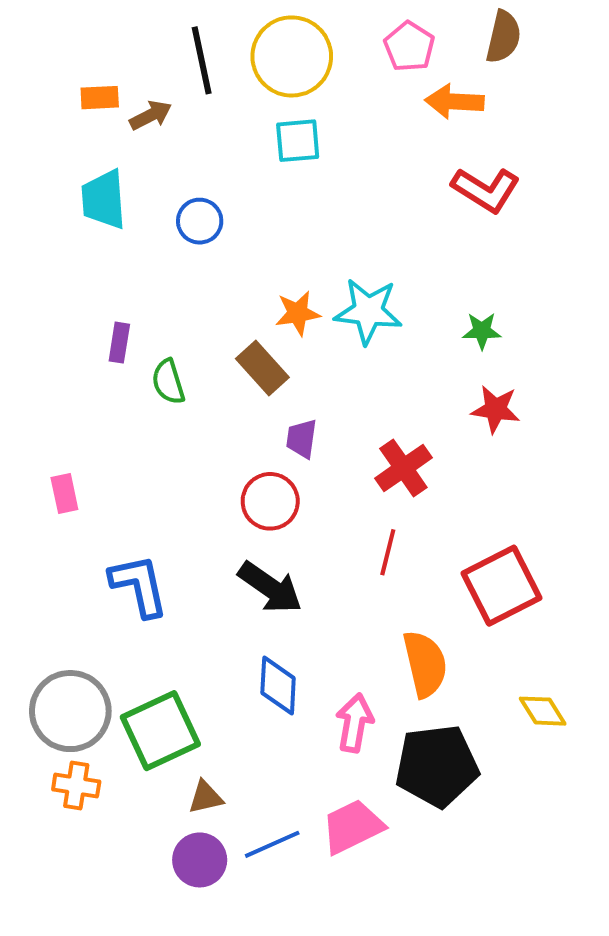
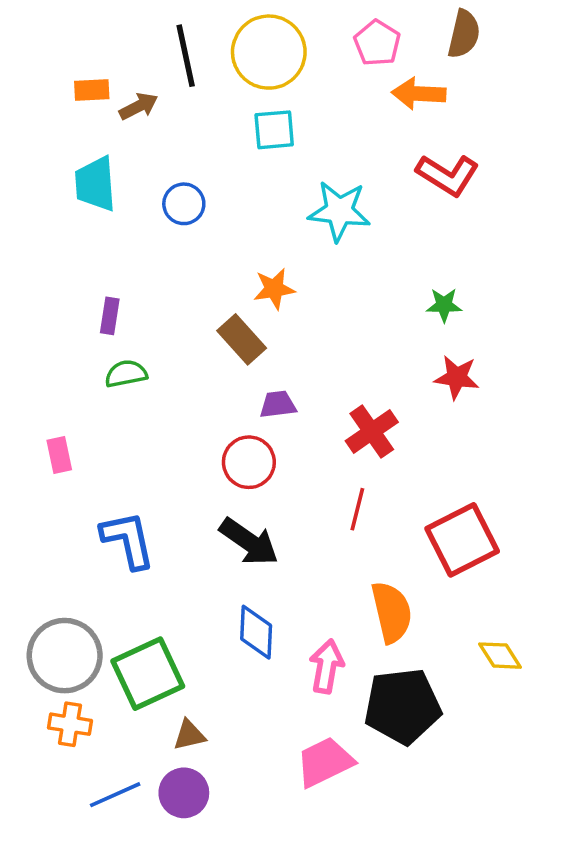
cyan star: (368, 311) -> (339, 211), moved
green semicircle: (168, 382) -> (126, 374), moved, turned 96
purple trapezoid: (302, 439) -> (278, 404), turned 75
blue line: (272, 844) -> (115, 795), moved

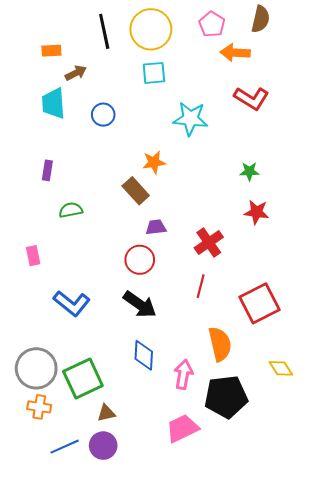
brown arrow: (139, 106) -> (76, 73), moved
purple rectangle: (110, 316) -> (47, 170), moved
blue L-shape: (128, 540) -> (72, 303), turned 141

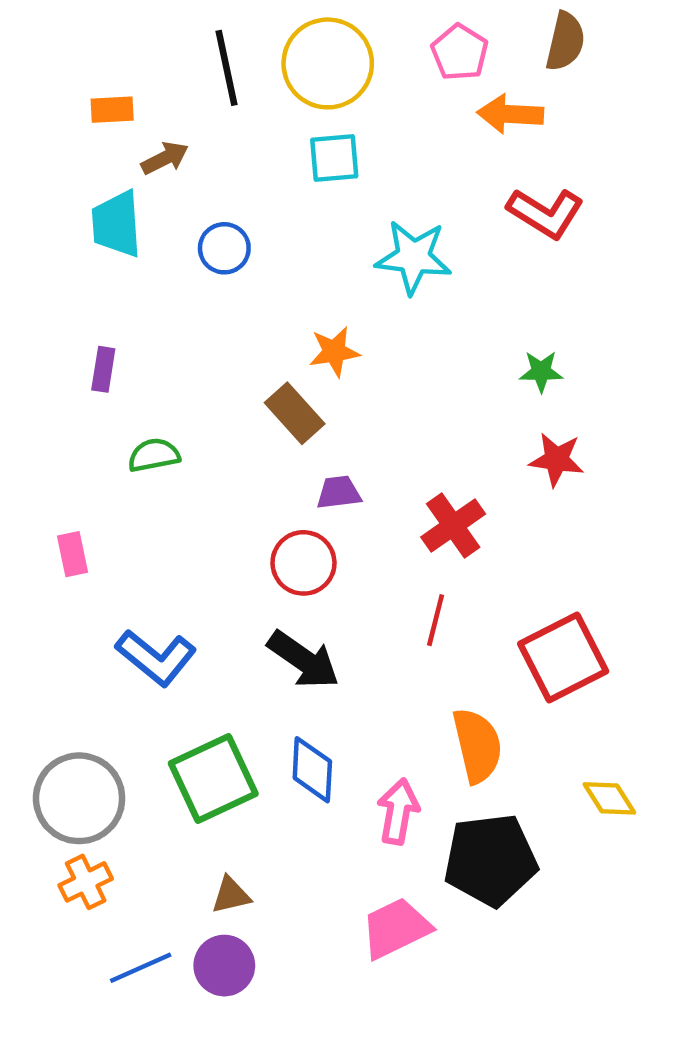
green square: (83, 379) -> (213, 779), moved
orange cross: (39, 407) -> (86, 882), turned -35

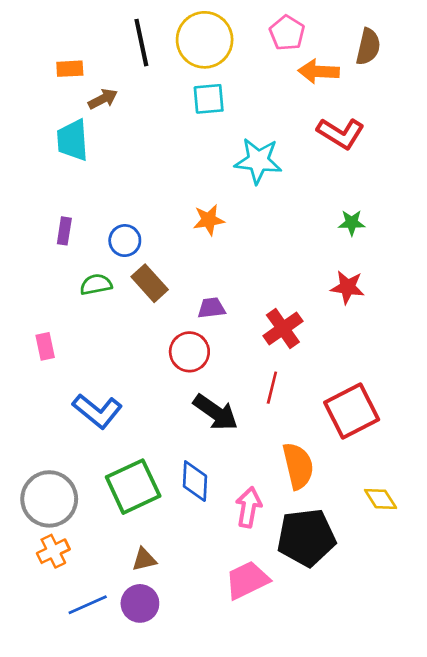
brown semicircle: (565, 41) -> (368, 47), moved
blue circle: (224, 248) -> (125, 241), moved
green star: (541, 371) -> (352, 223), moved
brown rectangle: (295, 413) -> (150, 283), moved
black arrow: (303, 660) -> (216, 412), moved

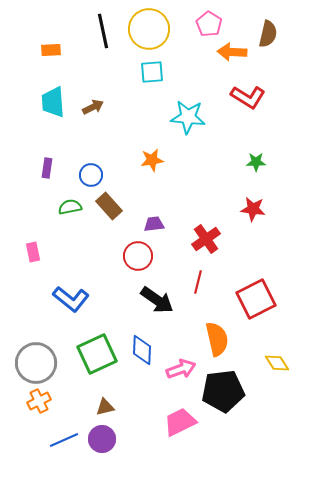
brown arrow: (103, 99) -> (93, 107), moved
pink arrow: (249, 507) -> (181, 369), turned 60

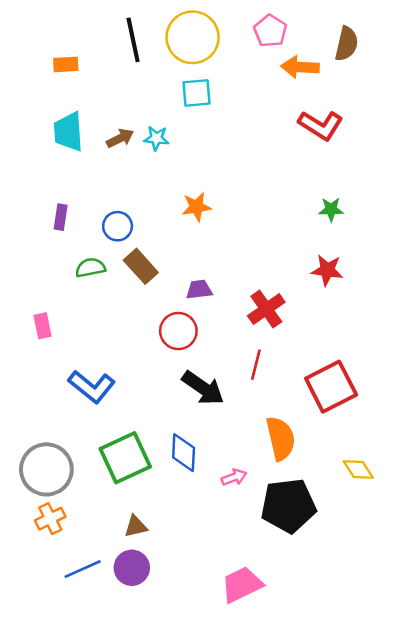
cyan star: (188, 117) -> (156, 138), moved, size x0.6
pink arrow: (181, 369) -> (234, 477), size x0.7
pink trapezoid: (180, 422) -> (242, 585), moved

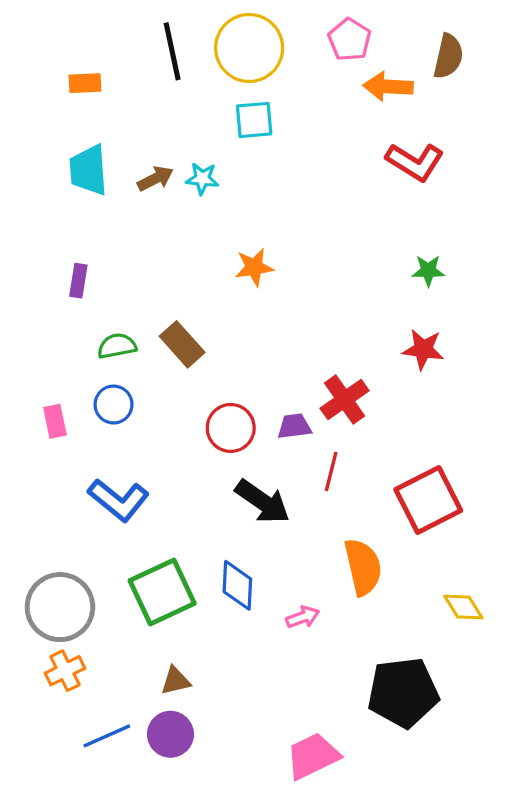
blue circle: (118, 226) -> (114, 405), moved
purple trapezoid: (199, 290) -> (294, 426), moved
black pentagon: (288, 506) -> (403, 692), moved

